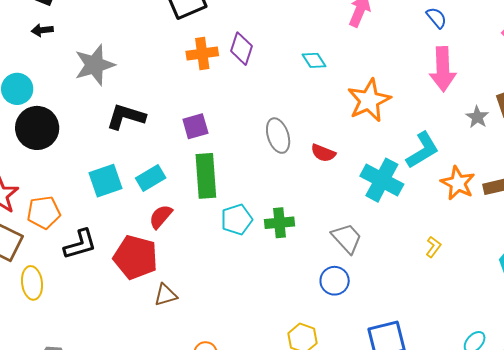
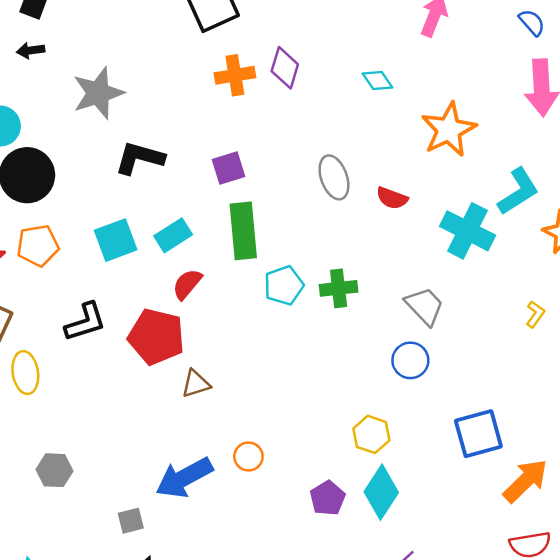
orange pentagon: (44, 212) -> (38, 246), moved

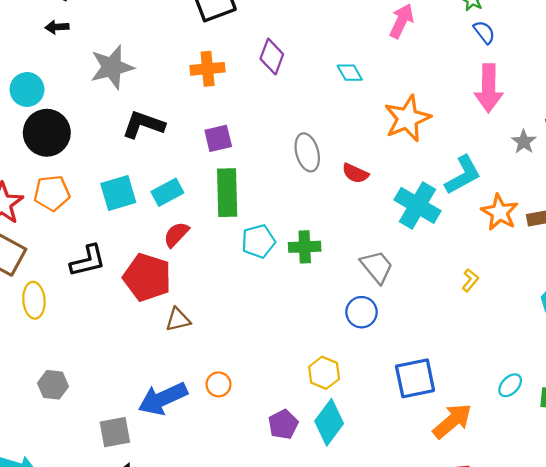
orange cross: (235, 75) -> (208, 69), moved
gray square: (131, 521) -> (115, 432), size x1.4

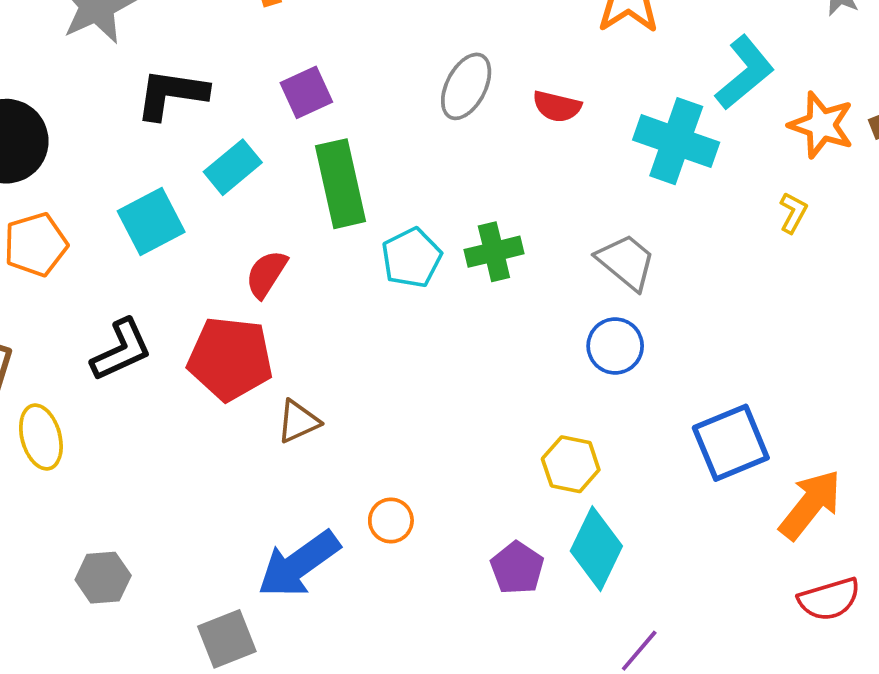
gray ellipse: (307, 152) -> (466, 86), turned 54
cyan rectangle: (167, 192) -> (233, 167), moved
yellow L-shape: (470, 280) -> (793, 213), moved

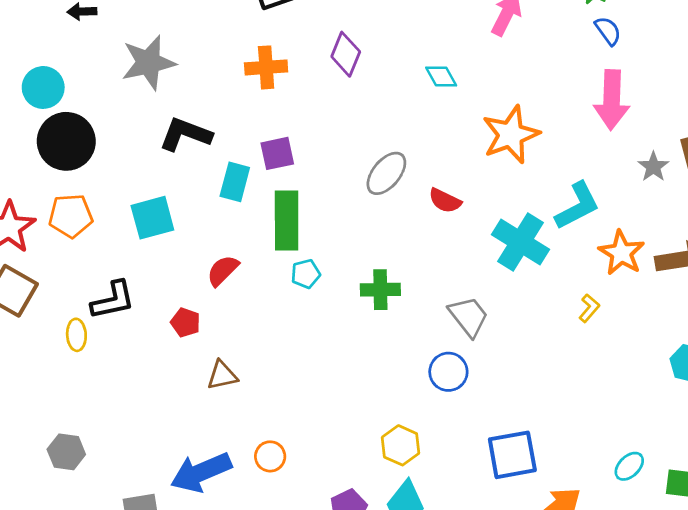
cyan rectangle: (233, 167) -> (235, 182), moved, turned -48
cyan pentagon: (411, 258) -> (306, 274), moved, size x0.7
red pentagon: (230, 359) -> (185, 322), size x0.5
yellow ellipse: (41, 437) -> (76, 335), moved, size x0.7

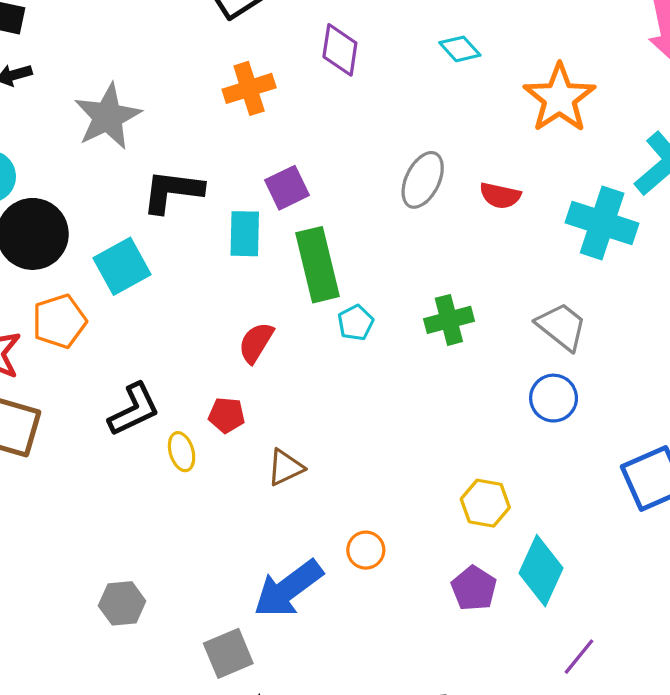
cyan square: (152, 218) -> (122, 266), moved
yellow ellipse: (76, 335) -> (182, 452), moved
yellow hexagon: (401, 445) -> (485, 503), moved

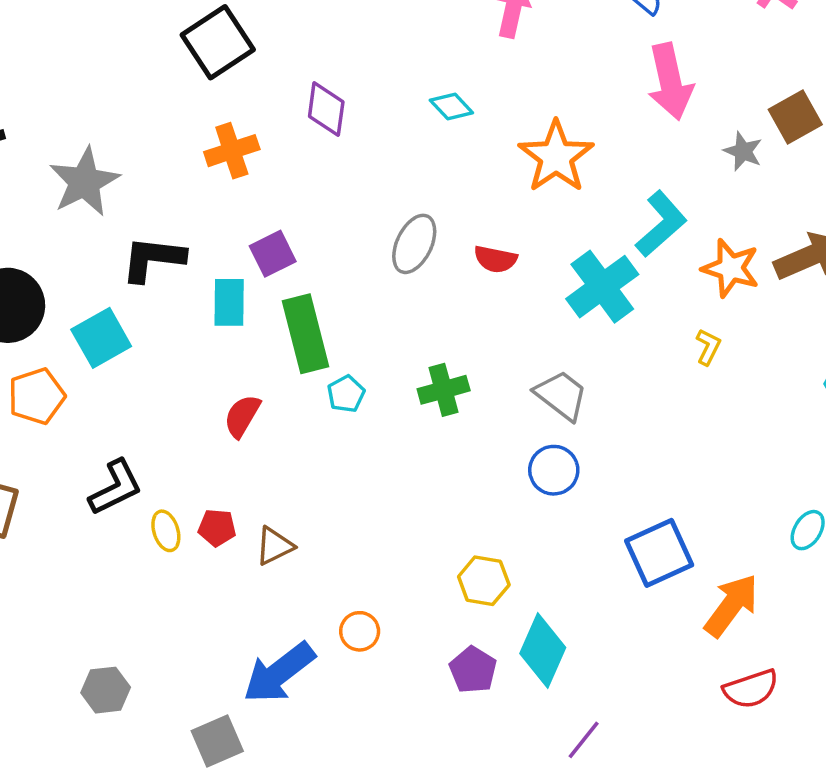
cyan cross: (602, 223) -> (602, 287), turned 36
red pentagon: (227, 415) -> (217, 528), moved

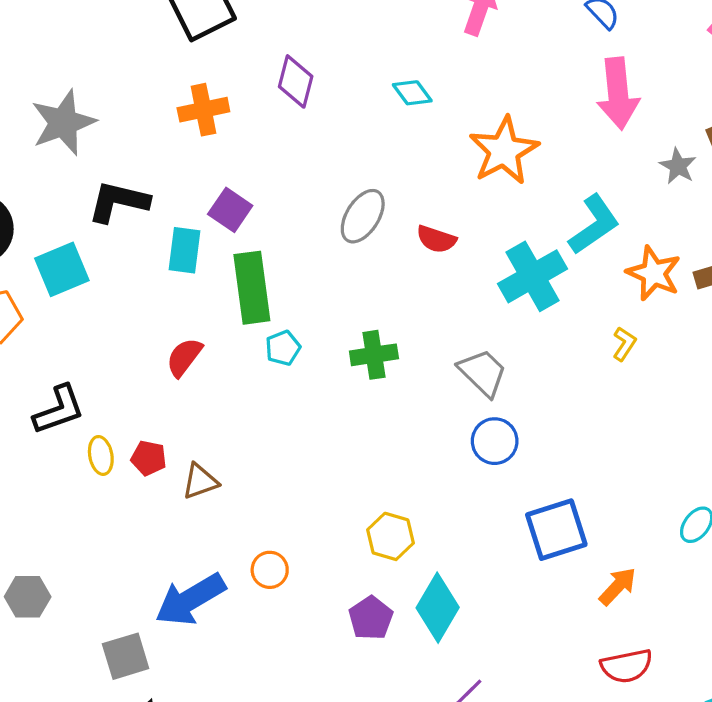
purple square: (273, 254) -> (230, 210), turned -36
blue circle: (554, 470) -> (495, 441), moved
orange arrow: (731, 605) -> (618, 586), size x0.7

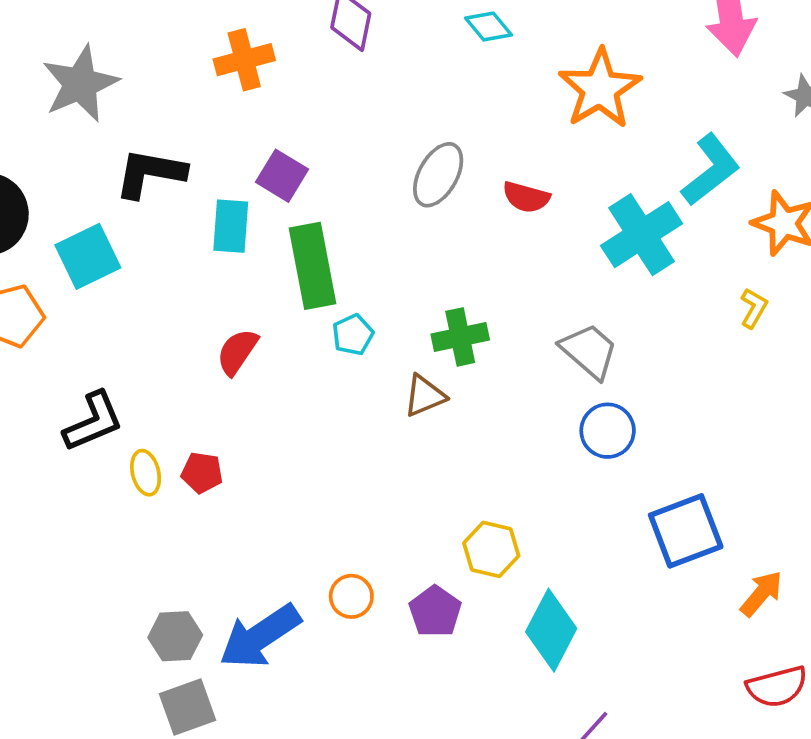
brown triangle: (200, 481) -> (425, 396), moved
gray hexagon: (28, 597) -> (175, 636), moved
purple pentagon: (371, 618) -> (435, 611), moved

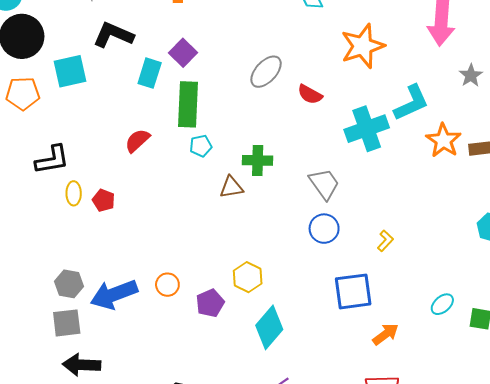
yellow L-shape: (754, 308) -> (385, 241), moved

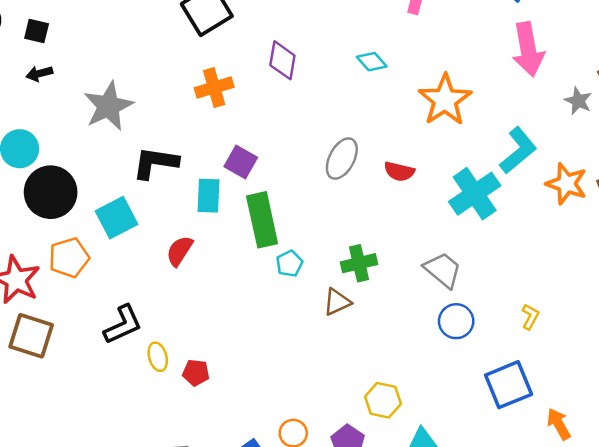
red semicircle: (137, 141) -> (179, 251), moved
red pentagon: (104, 200) -> (196, 373), moved
orange arrow: (385, 334) -> (559, 424), turned -68

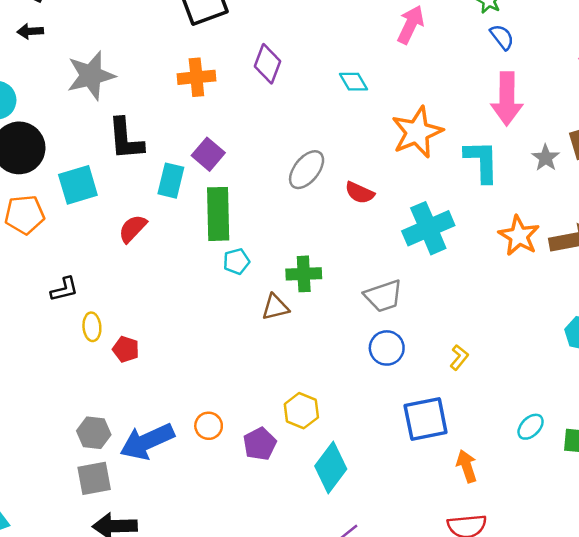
cyan L-shape: (518, 150) -> (482, 161), moved, turned -63
black L-shape: (155, 163) -> (126, 139), turned -114
gray trapezoid: (443, 270) -> (383, 296), turned 111
black L-shape: (123, 325) -> (64, 289), size x0.7

